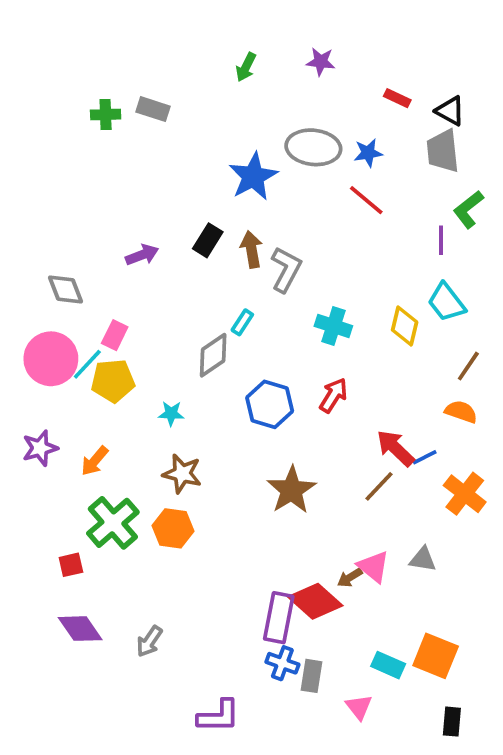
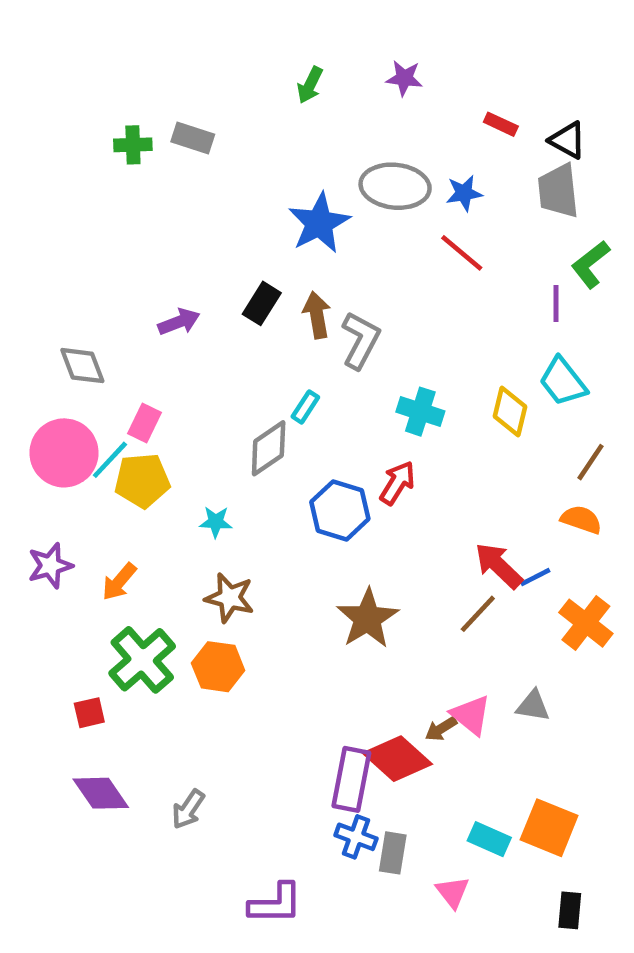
red arrow: (333, 395) -> (397, 483), moved

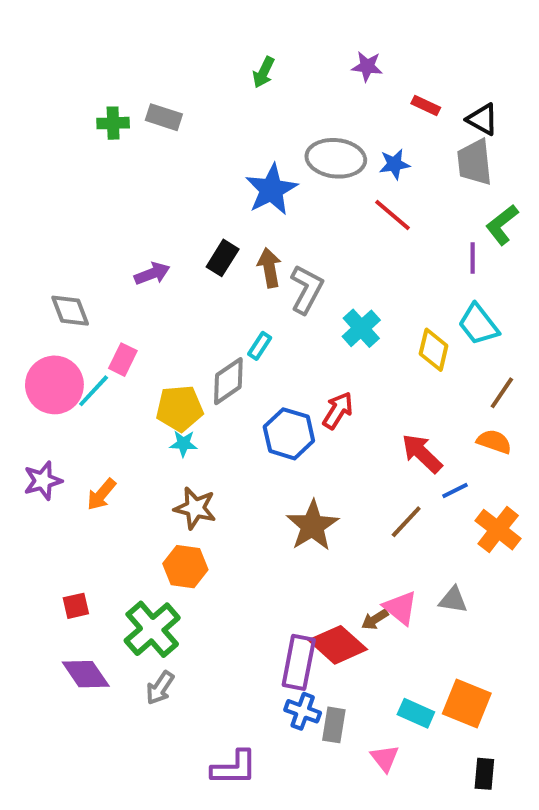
purple star: (404, 78) -> (367, 66), moved
cyan cross: (420, 412) -> (361, 328), moved, turned 30
yellow pentagon: (142, 481) -> (180, 408), moved
red arrow: (499, 566) -> (422, 453), moved
green cross: (142, 660) -> (152, 629), moved

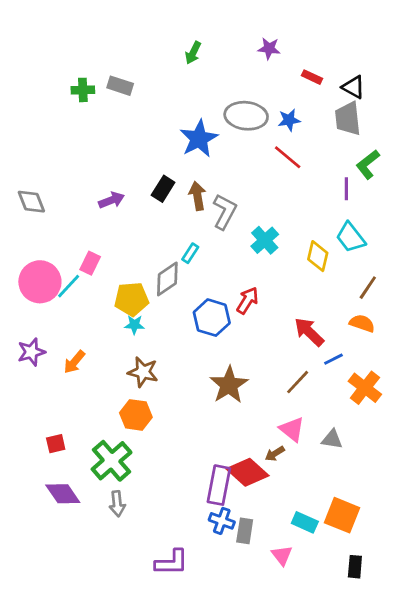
gray diamond: (70, 311) -> (31, 202), moved
pink triangle: (400, 608) -> (292, 429), moved
gray arrow: (160, 688) -> (117, 504), turned -40

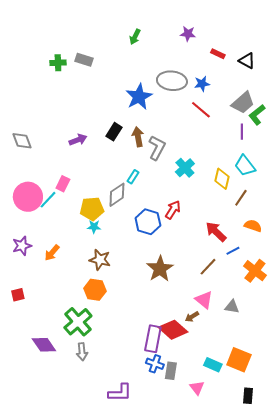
gray trapezoid: (348, 119) -> (243, 103), moved, turned -125
brown line: (368, 288) -> (241, 198), moved
red square: (56, 444) -> (18, 295), moved

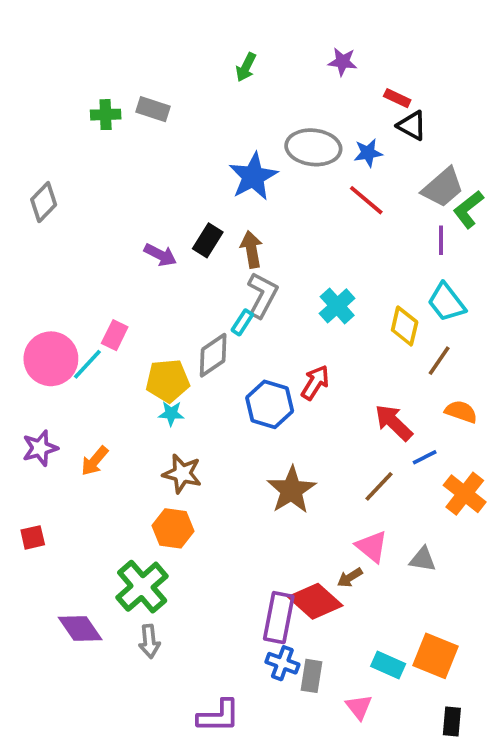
black triangle: (247, 61) -> (412, 125), moved
purple arrow: (78, 140) -> (160, 255), moved, turned 48
gray diamond: (22, 141) -> (44, 202), moved, turned 65
gray L-shape: (157, 148) -> (262, 295), moved

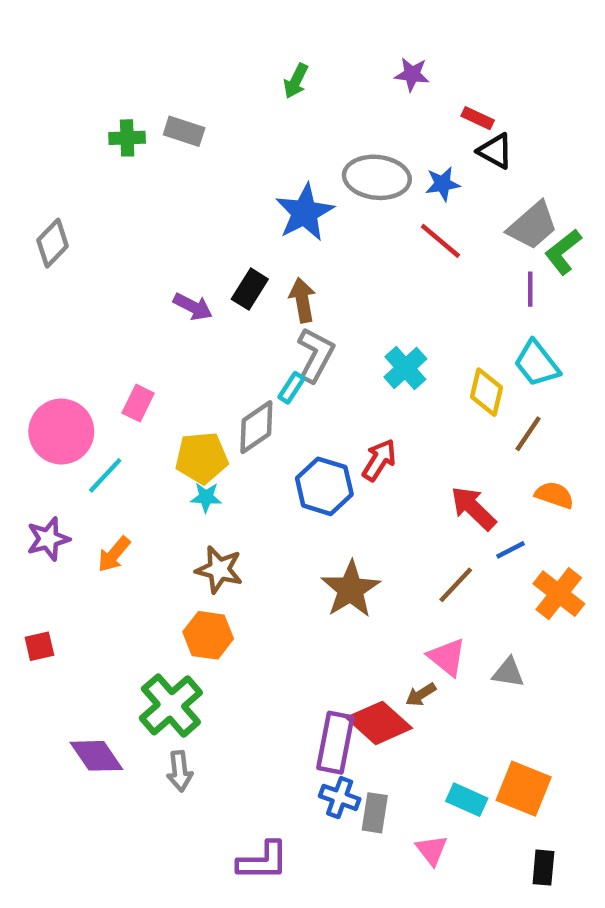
cyan line: (87, 364) -> (105, 475), moved

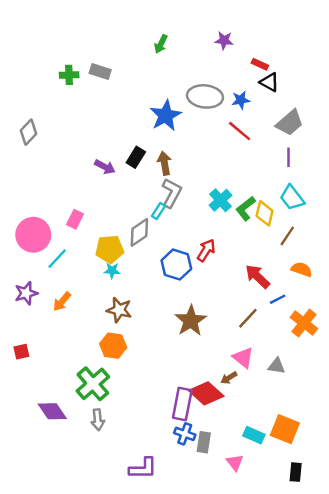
green L-shape: (563, 252) -> (246, 209), moved

